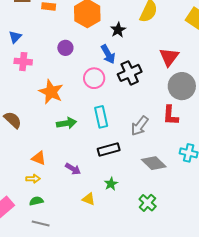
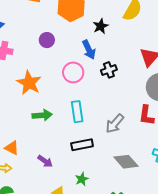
black cross: (130, 73) -> (109, 70), size x0.7

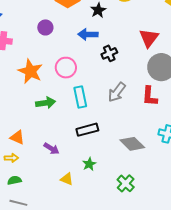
blue arrow: (89, 50) -> (88, 34), turned 120
pink circle: (73, 72) -> (66, 68), moved
gray arrow: (115, 124) -> (117, 92), moved

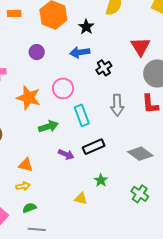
gray arrow: (117, 92) -> (117, 105), turned -30
purple arrow: (51, 149) -> (66, 154), moved

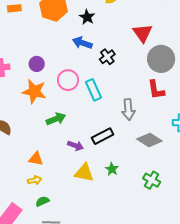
purple circle: (37, 52) -> (37, 64), moved
blue arrow: (80, 52) -> (82, 43), turned 30
gray arrow: (117, 105) -> (128, 110), moved
cyan rectangle: (82, 115) -> (93, 90), moved
yellow triangle: (81, 199) -> (84, 173), moved, size x1.5

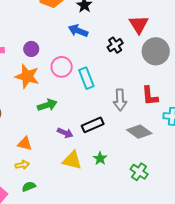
black cross: (107, 57) -> (115, 45), moved
red L-shape: (156, 90) -> (150, 96), moved

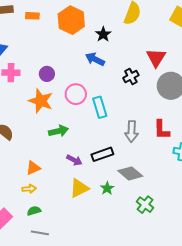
gray diamond: (139, 132) -> (130, 173), moved
orange triangle: (25, 144) -> (33, 168), turned -42
yellow triangle: (72, 160) -> (79, 188), turned -45

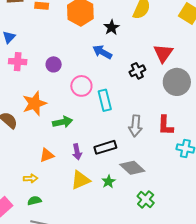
orange star: (41, 101) -> (34, 104), moved, turned 30
purple arrow: (74, 160) -> (77, 152), turned 49
orange triangle: (33, 168) -> (47, 155), moved

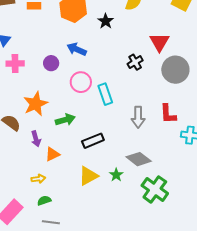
blue arrow: (102, 52) -> (77, 49), moved
black rectangle: (105, 147) -> (93, 141), moved
purple arrow: (77, 152) -> (36, 139), moved
green cross: (146, 199) -> (155, 189), size x1.5

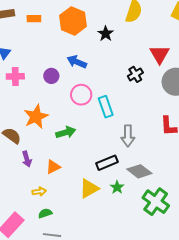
gray arrow: (138, 117) -> (128, 136), moved
purple arrow: (36, 139) -> (27, 159), moved
black rectangle: (93, 141) -> (107, 163), moved

